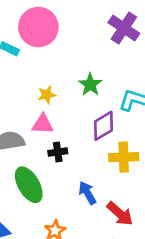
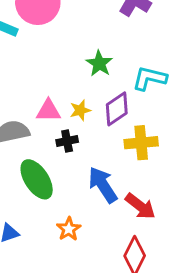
yellow star: (47, 95) -> (80, 110), moved
blue arrow: (87, 193) -> (103, 185), size x1.4

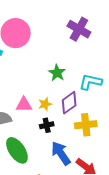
black cross: (67, 141) -> (47, 125), moved

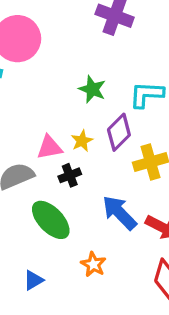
black cross: (47, 125) -> (70, 175), moved

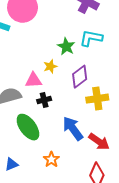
cyan L-shape: (147, 95) -> (91, 38), moved
yellow star: (82, 141) -> (50, 66), moved

